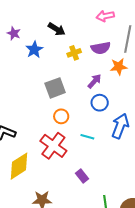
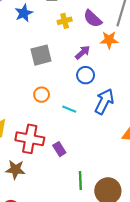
purple semicircle: (101, 48) -> (93, 19), turned 48
orange circle: (61, 116) -> (42, 95), moved
red cross: (53, 146) -> (30, 139), moved, turned -32

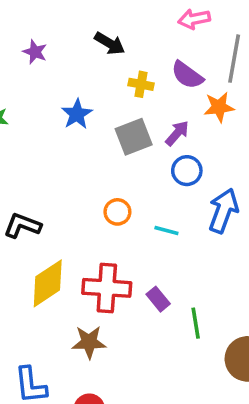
blue star: (24, 13) -> (77, 114), moved
yellow cross: (65, 21) -> (141, 84), turned 32
gray square: (41, 55) -> (134, 137), moved
green line: (80, 181) -> (196, 323), moved

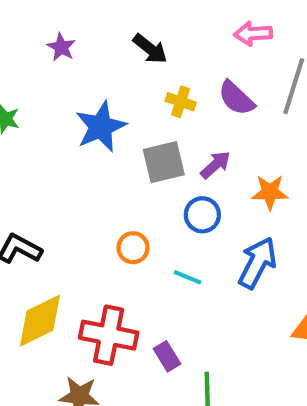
orange star: (219, 107) -> (270, 192), moved
blue star: (77, 114) -> (101, 127), size x1.4
blue circle: (187, 171) -> (202, 215), moved

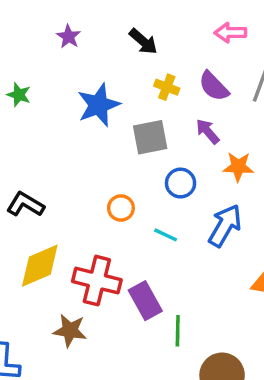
purple arrow: (215, 165) -> (208, 131), moved, turned -92
purple rectangle: (167, 356) -> (145, 301), size x1.5

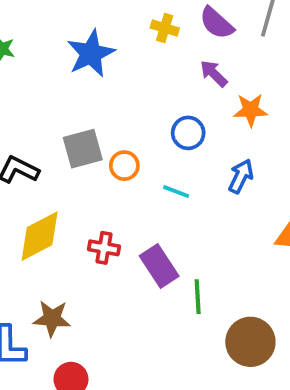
gray square: (150, 137) -> (83, 149), moved
blue arrow: (225, 226) -> (241, 176), size x0.7
red cross: (97, 281) -> (104, 248), size x0.6
brown star: (70, 330) -> (52, 319), moved

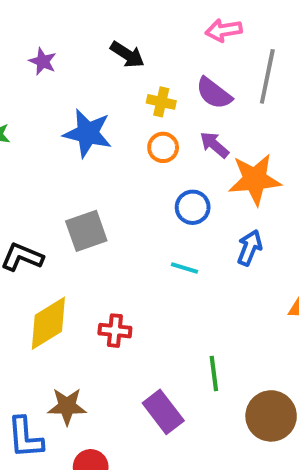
blue star: (91, 54) -> (88, 133), turned -30
orange star: (251, 110) -> (255, 179), size x1.5
orange circle: (124, 166) -> (163, 147), moved
purple rectangle: (159, 266) -> (163, 412), moved

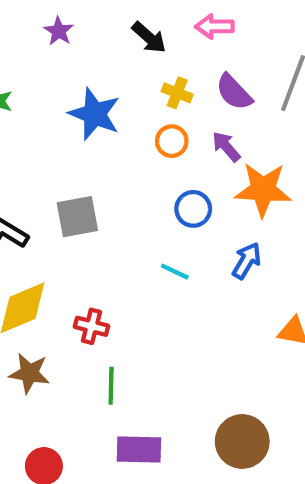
pink arrow: (224, 30) -> (214, 26), moved
green line: (214, 374) -> (111, 386), moved
brown star: (67, 406) -> (29, 373), moved
purple rectangle: (163, 412) -> (139, 449), moved, turned -60

